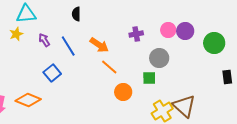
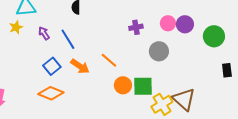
orange arrow: (99, 45) -> (80, 66), moved
green square: (149, 78) -> (143, 86), moved, size x1.5
orange diamond: (28, 100) -> (51, 93), moved

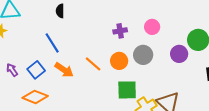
purple circle: (185, 24) -> (179, 54), moved
purple arrow: (44, 33) -> (12, 70), moved
orange circle: (123, 85) -> (119, 61), moved

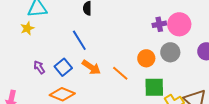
pink circle: (152, 27) -> (179, 24), size x1.5
purple cross: (120, 31) -> (159, 24), moved
orange line: (93, 64) -> (120, 73), moved

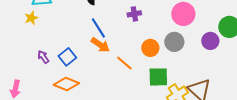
purple cross: (159, 24) -> (134, 14), moved
blue line: (79, 40) -> (98, 28), moved
orange arrow: (91, 67) -> (100, 45), moved

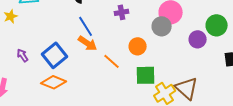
yellow star: (31, 18) -> (11, 16), moved
gray circle: (174, 42) -> (162, 26), moved
purple arrow: (43, 57) -> (23, 55), moved
blue square: (67, 57) -> (55, 55), size x1.4

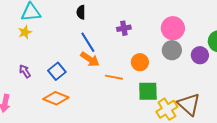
yellow star: (11, 16) -> (25, 32), moved
gray circle: (162, 26) -> (172, 50), moved
blue square: (55, 55) -> (57, 71), size x0.7
orange line: (112, 61) -> (114, 77), turned -30

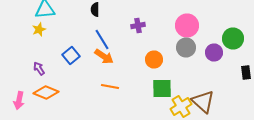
blue square: (57, 71) -> (71, 56), moved
orange line: (114, 77) -> (110, 86), moved
orange diamond: (56, 98) -> (46, 92), moved

